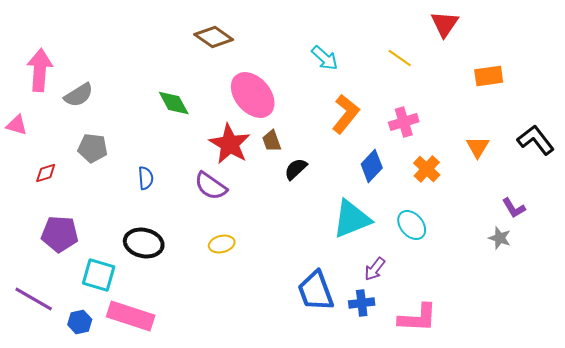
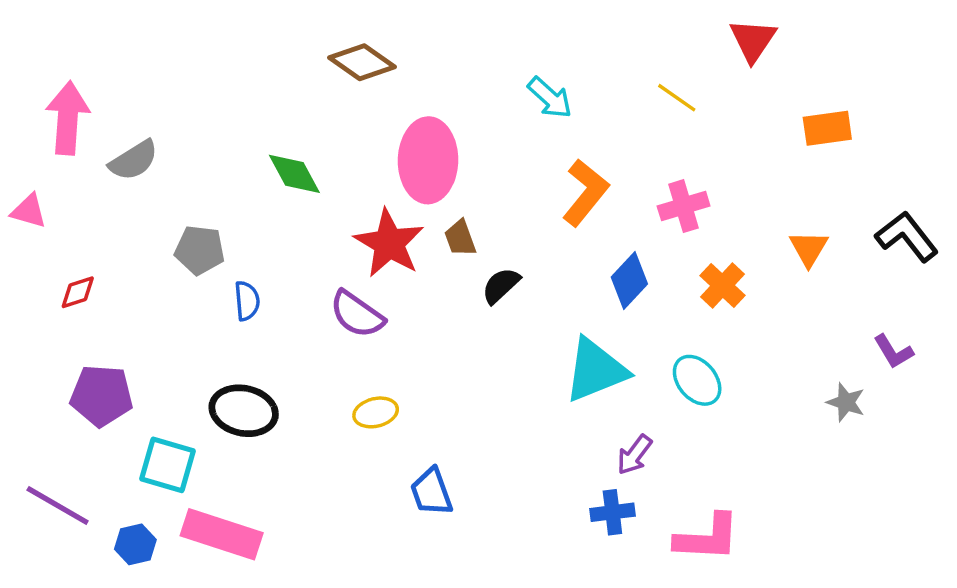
pink ellipse: (253, 95) -> (428, 160), turned 42
gray pentagon: (93, 148) -> (200, 250), moved
purple L-shape: (514, 208) -> (893, 352), moved
blue trapezoid: (316, 291) -> (431, 492), moved, size x0.7

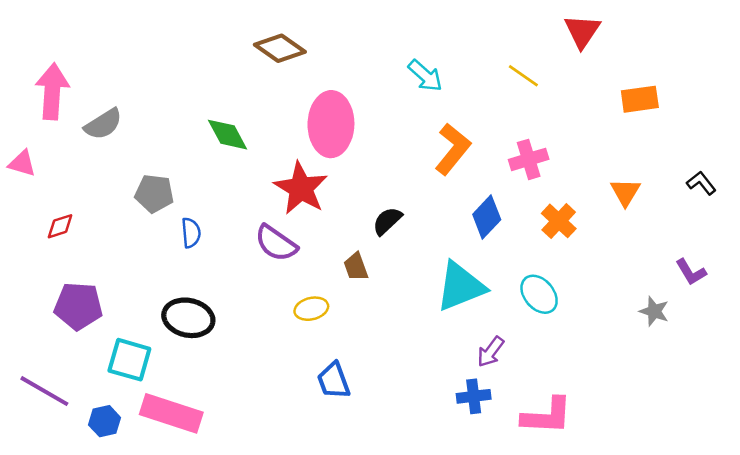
black L-shape: (907, 236) -> (701, 183), size x0.6
brown trapezoid: (460, 238) -> (356, 267), moved
yellow ellipse: (376, 412) -> (311, 309), moved

